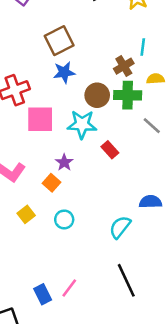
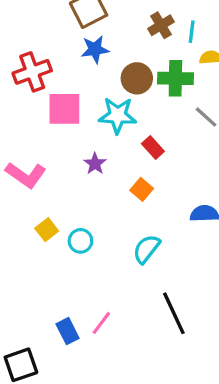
cyan line: (143, 47) -> (192, 32), moved
brown cross: (124, 66) -> (161, 25), moved
orange square: (52, 183) -> (142, 189), moved
cyan circle: (64, 219) -> (80, 241), moved
cyan semicircle: (120, 227) -> (146, 249), moved

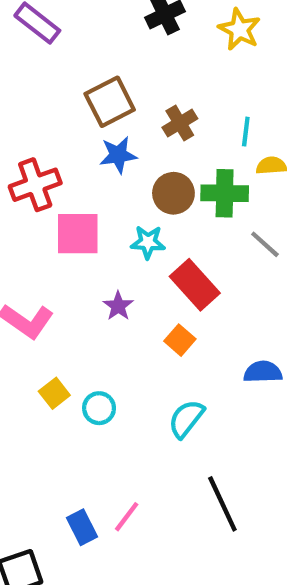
brown cross: (161, 25) -> (180, 123), moved
cyan star: (117, 115) -> (148, 242), size x0.7
red rectangle: (153, 148) -> (195, 285), size x1.6

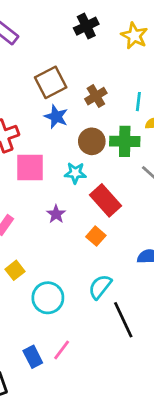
blue star: (118, 155) -> (56, 117), turned 30
cyan circle: (99, 408) -> (48, 298), moved, size x1.5
black line: (222, 504) -> (123, 320), moved

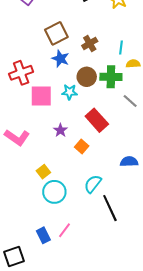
cyan star: (75, 173) -> (70, 92), moved
orange square: (96, 236) -> (82, 146), moved
yellow square: (15, 270) -> (43, 172), moved

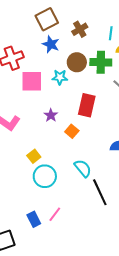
red rectangle: (97, 120) -> (87, 105), turned 55
cyan semicircle: (93, 184) -> (83, 168), turned 102

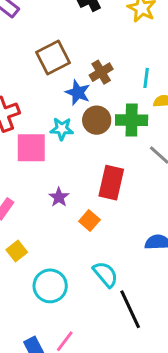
blue star: (51, 44) -> (78, 92), moved
cyan star: (60, 77) -> (62, 129), moved
yellow square: (34, 156) -> (17, 251), moved

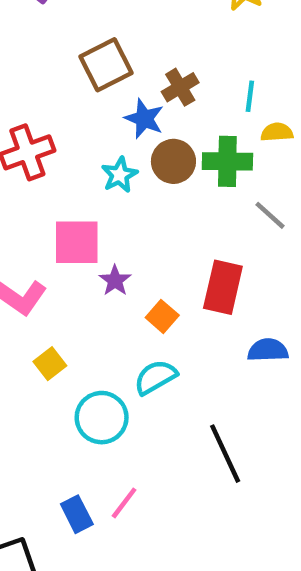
cyan star: (62, 129) -> (120, 175), turned -30
pink square: (31, 148) -> (77, 242), moved
red rectangle: (111, 183) -> (223, 287), moved
cyan semicircle: (105, 274) -> (155, 377), moved, turned -80

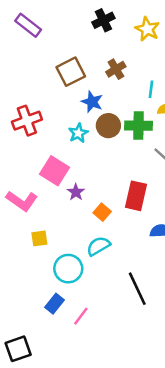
brown cross: (180, 87) -> (116, 69), moved
pink square: (77, 242) -> (54, 171), turned 32
yellow square: (50, 364) -> (39, 238), turned 30
blue rectangle: (77, 514) -> (54, 304), moved, turned 66

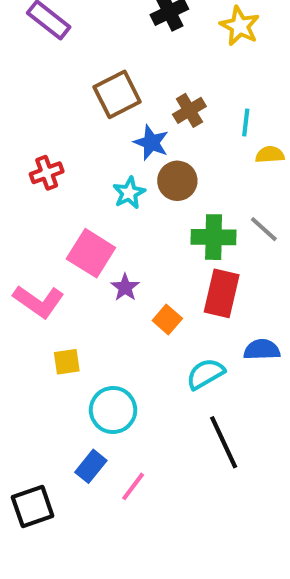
brown cross: (116, 69) -> (189, 110), moved
red cross: (27, 121) -> (47, 173), size x0.7
green cross: (139, 126) -> (214, 237), moved
cyan semicircle: (98, 246) -> (206, 374), moved
black square: (18, 349) -> (33, 507), moved

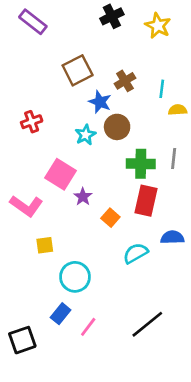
gray line: (264, 229) -> (174, 158), turned 54
black line: (224, 442) -> (147, 324), moved, turned 76

